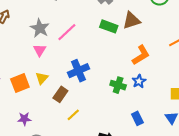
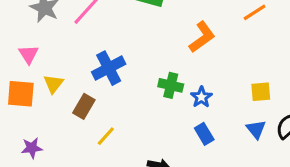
pink triangle: (40, 50) -> (28, 54), moved
blue star: (139, 81) -> (201, 97), moved
orange square: (20, 83) -> (21, 94), turned 30

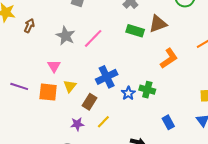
blue star: (201, 97) -> (128, 93), moved
purple star: (32, 148) -> (77, 124), moved

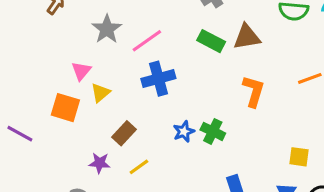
orange L-shape: (169, 58) -> (254, 91), turned -50
blue cross: (107, 77) -> (158, 79), moved
purple line: (19, 86) -> (20, 134), moved
yellow triangle: (70, 86) -> (100, 93), moved

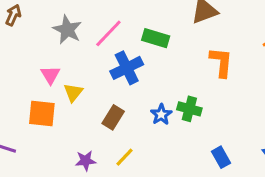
green rectangle: (211, 41) -> (156, 38), moved
brown rectangle: (124, 133) -> (113, 117), moved

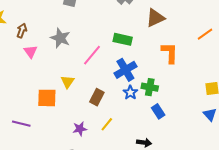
pink line: (108, 33) -> (92, 55), moved
blue cross: (127, 68) -> (125, 70), moved
pink triangle: (50, 75) -> (31, 52), moved
blue rectangle: (221, 157) -> (158, 111), moved

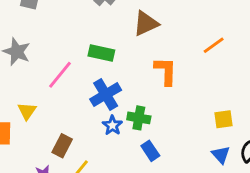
brown rectangle: (97, 97) -> (62, 146), moved

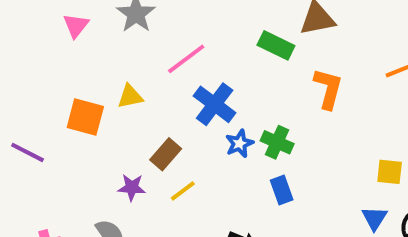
green rectangle: (101, 53) -> (276, 45), moved
blue cross: (106, 95) -> (215, 104), moved, turned -36
yellow triangle: (27, 111) -> (130, 96), turned 30

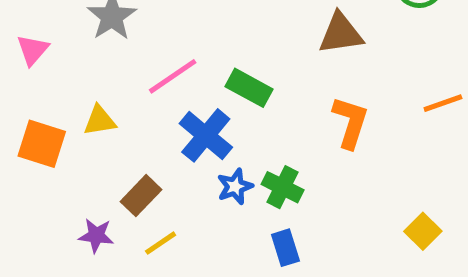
pink triangle: (76, 25) -> (33, 50), moved
green rectangle: (276, 45) -> (249, 88), moved
yellow square: (390, 172) -> (423, 231), turned 36

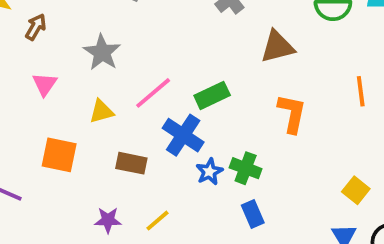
green rectangle: (249, 88) -> (212, 95), turned -48
orange line: (443, 103) -> (361, 91), turned -72
yellow triangle: (100, 120) -> (101, 111), moved
brown rectangle: (141, 196) -> (131, 163), moved, turned 64

